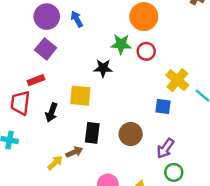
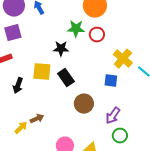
purple square: (46, 49) -> (13, 33), turned 36
black rectangle: (92, 133) -> (66, 78), moved, turned -42

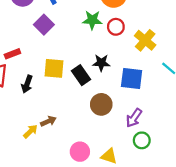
purple square: (13, 33) -> (44, 25), moved, turned -30
black star: (61, 49) -> (101, 63), moved
yellow cross: (123, 59) -> (145, 40), moved
blue square: (111, 81) -> (132, 79), size x1.5

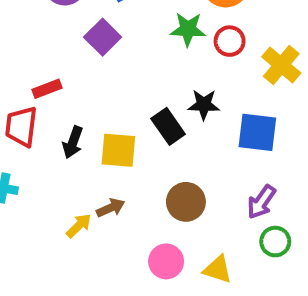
yellow square: (54, 68) -> (118, 150), moved
brown circle: (101, 104) -> (186, 202), moved

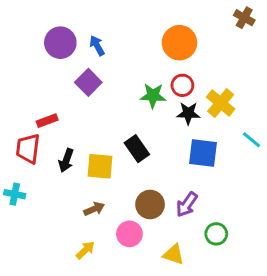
green star: (188, 29) -> (153, 96), moved
black star: (204, 105) -> (188, 113), moved
purple arrow: (261, 202) -> (187, 204), moved
yellow arrow: (79, 226) -> (85, 250), moved
pink circle: (166, 261) -> (129, 234), moved

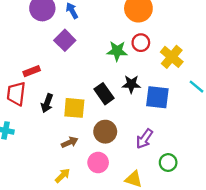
black star: (188, 113) -> (131, 84), moved
brown circle: (150, 204) -> (105, 132), moved

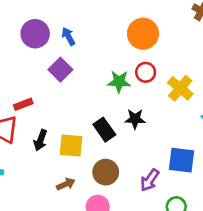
blue square: (157, 97) -> (182, 160), moved

